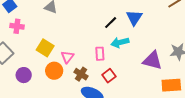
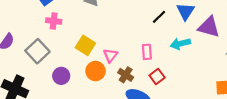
cyan arrow: (120, 42) -> (180, 44), moved
purple triangle: (152, 60) -> (209, 27), moved

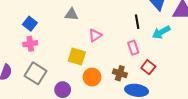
black line: (159, 17) -> (137, 22), moved, turned -40
pink cross: (54, 21) -> (30, 44), moved
pink triangle: (110, 55) -> (95, 35), moved, turned 32

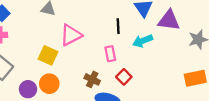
pink triangle: (95, 35) -> (71, 35), size x1.5
orange circle: (92, 77) -> (49, 84), moved

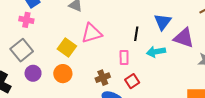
brown cross: (92, 79) -> (103, 78), turned 32
purple circle: (28, 89) -> (33, 73), moved

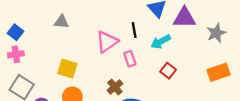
pink triangle: (92, 33) -> (107, 42), moved
red square: (132, 81) -> (168, 71), moved

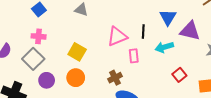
pink cross: (16, 54) -> (39, 36), moved
red square: (168, 71) -> (179, 75), moved

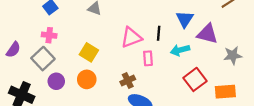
red square: (179, 75) -> (195, 79), size x1.5

